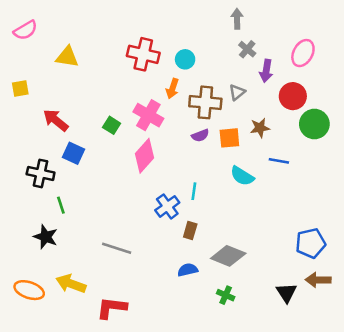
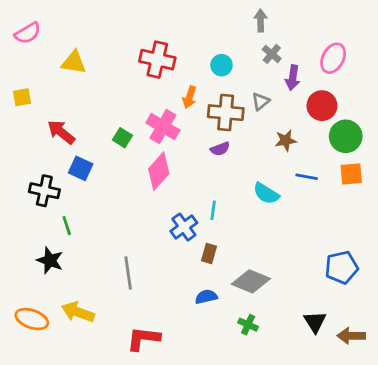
cyan circle: (185, 59) -> (222, 65), moved
orange square: (229, 138) -> (351, 174), moved
gray line: (117, 248) -> (128, 273), turned 64
brown arrow: (318, 280) -> (351, 336), moved
red L-shape: (112, 308) -> (143, 339), moved

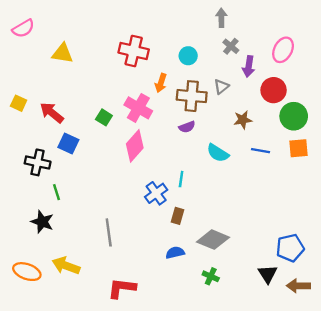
yellow square: (22, 97) -> (19, 103), moved, turned 35
cyan semicircle: (266, 193) -> (218, 153), moved
blue pentagon: (341, 267) -> (290, 248), moved

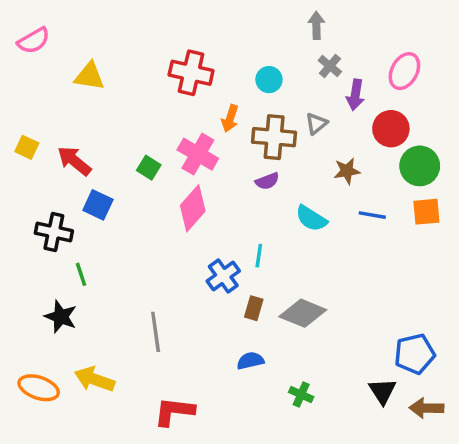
gray diamond: (213, 240) -> (303, 313), moved

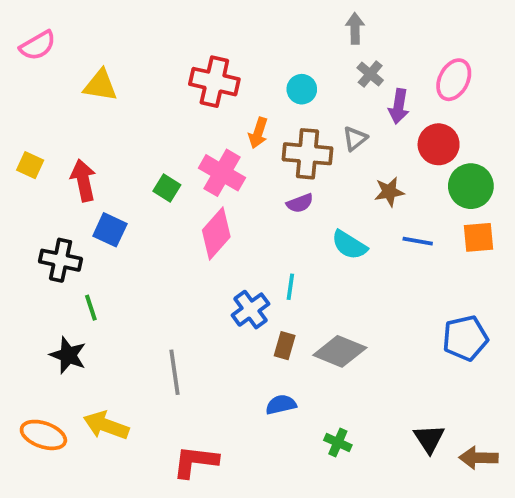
red arrow: (74, 161) -> (83, 180), turned 39
blue pentagon: (415, 354) -> (465, 338), moved

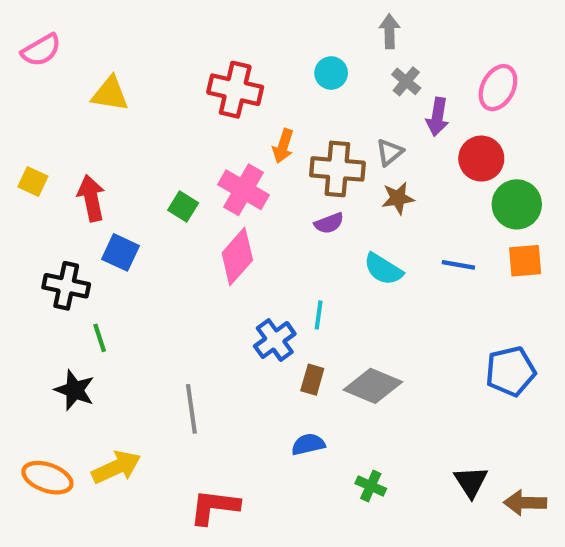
cyan circle: (302, 89) -> (331, 73), moved
brown star: (389, 192) -> (398, 198), moved
yellow arrow: (106, 425) -> (116, 467), turned 135

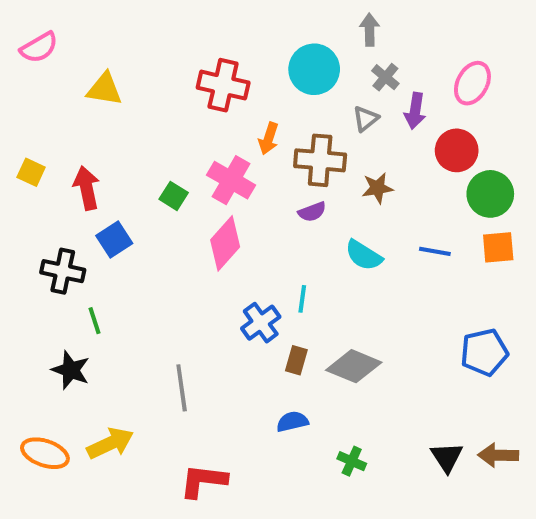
cyan circle: (331, 73) -> (314, 69), size x1.6
gray triangle: (390, 152) -> (366, 119), moved
blue square: (120, 252) -> (114, 239), turned 32
brown arrow: (525, 503) -> (498, 455), moved

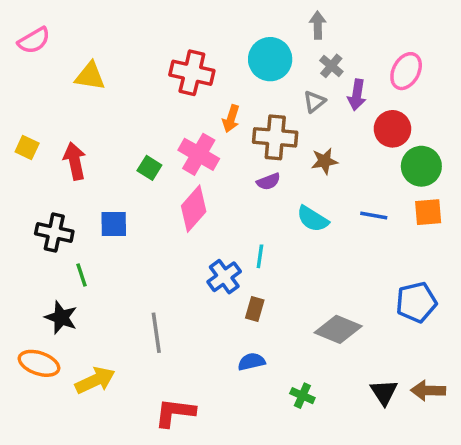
blue square: (114, 239) -> (114, 224), moved, turned 32
gray diamond: (354, 366) -> (338, 329), moved
orange ellipse: (45, 453) -> (39, 363), moved

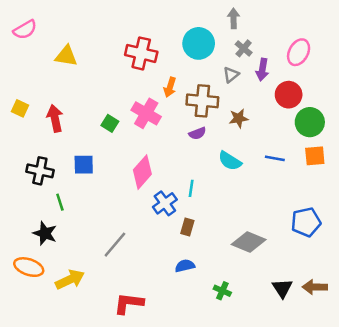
pink diamond: (194, 209) -> (142, 172), moved
gray line: (156, 333) -> (115, 245), turned 48

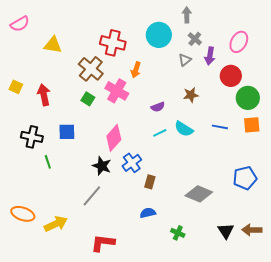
brown cross: (202, 101) -> (91, 69), moved, turned 35
cyan line: (191, 188) -> (160, 133), moved, turned 56
black star: (45, 233) -> (102, 166), moved

